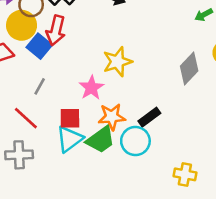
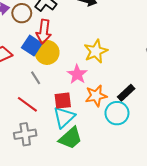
yellow circle: (22, 25) -> (47, 52), moved
gray line: (40, 86) -> (36, 78), turned -56
green trapezoid: (101, 140) -> (71, 138), moved

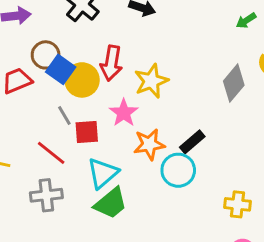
brown circle: (22, 13) -> (46, 55), moved
red arrow: (44, 32) -> (111, 63), moved
red square: (63, 101) -> (87, 132), moved

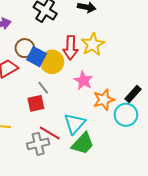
yellow star: (151, 81) -> (93, 44), moved
red square: (87, 132) -> (36, 103), moved
red line: (51, 153) -> (50, 133), moved

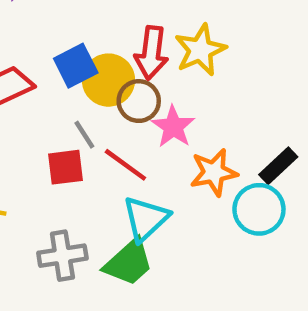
brown circle: (25, 48) -> (139, 101), moved
blue square: (36, 57) -> (76, 66), turned 30
red line: (50, 133) -> (125, 165), moved
green trapezoid: (83, 143) -> (129, 262), moved

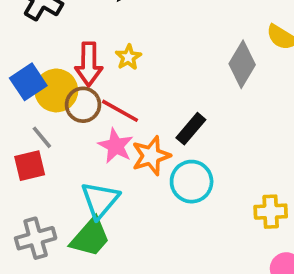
yellow star: (200, 50) -> (128, 57), size x0.6
pink star: (173, 127) -> (116, 146), moved
red line: (125, 165) -> (120, 111), moved
black rectangle: (278, 166) -> (191, 129), moved

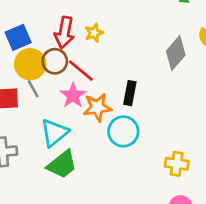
yellow circle: (56, 90) -> (30, 64), moved
black rectangle: (191, 129) -> (130, 93), turned -40
gray line: (42, 137) -> (33, 89), moved
green trapezoid: (90, 237) -> (62, 164), moved

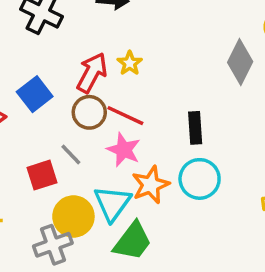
red arrow: (64, 33) -> (92, 73), turned -148
yellow circle: (30, 64) -> (73, 216), moved
orange star: (97, 107) -> (151, 185), moved

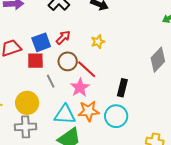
red arrow: (92, 73) -> (63, 37), moved, size x0.7
red square: (42, 175) -> (35, 61), moved
cyan triangle: (112, 203) -> (65, 115), turned 40
yellow circle: (73, 216) -> (27, 103), moved

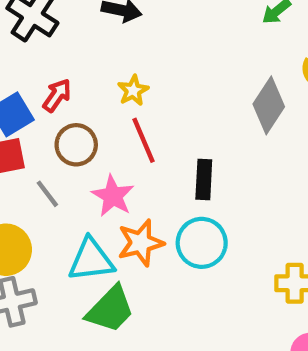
red line: (87, 69) -> (144, 140), moved, turned 35

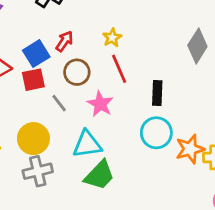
orange star: (141, 243) -> (190, 149), moved

